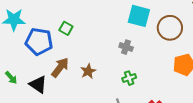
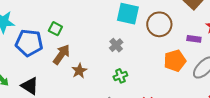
gray cross: (126, 47) -> (116, 45), turned 32
brown arrow: (60, 67) -> (62, 54), moved

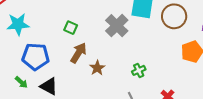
blue pentagon: (29, 43) -> (36, 57), moved
gray cross: (116, 45) -> (117, 26), moved, size x1.6

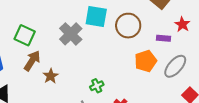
green square: (71, 28) -> (25, 35), size x1.5
green cross: (139, 70) -> (97, 86), moved

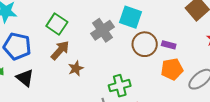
brown circle: (128, 26) -> (145, 44), moved
purple rectangle: (164, 38) -> (169, 45), moved
green cross: (97, 86) -> (120, 86), size x1.5

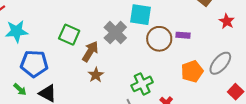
brown arrow: (60, 50) -> (90, 51), moved
orange pentagon: (172, 69) -> (192, 71), moved

